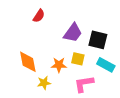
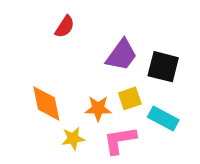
yellow square: (78, 59) -> (130, 98), turned -32
cyan rectangle: (106, 65) -> (163, 118), moved
pink L-shape: (84, 84) -> (120, 140), moved

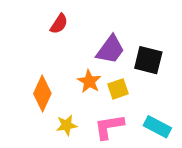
orange diamond: (46, 103) -> (42, 93), turned 36
orange star: (98, 108) -> (89, 81), moved, turned 30
cyan rectangle: (163, 118) -> (157, 127), moved

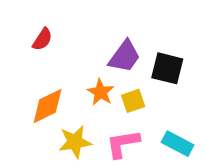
red semicircle: (59, 24) -> (42, 39), moved
orange diamond: (42, 93) -> (48, 106), turned 40
yellow star: (67, 125) -> (75, 142), size x1.4

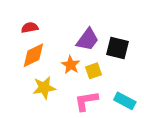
red semicircle: (42, 39) -> (30, 28), turned -133
orange diamond: (48, 106) -> (33, 55), moved
yellow star: (75, 142) -> (44, 88), moved

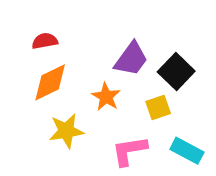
black square: (118, 48) -> (176, 72), turned 30
yellow square: (93, 71) -> (158, 108), moved

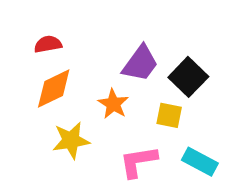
yellow square: (158, 108) -> (169, 115), turned 30

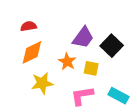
yellow square: (169, 115) -> (91, 68), moved

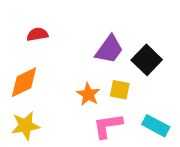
orange diamond: (32, 52) -> (24, 82), moved
orange star: (67, 62) -> (88, 94), moved
yellow star: (42, 83) -> (25, 126), moved

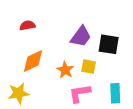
black square: (147, 60) -> (109, 44), turned -35
orange diamond: (24, 82) -> (33, 61), moved
cyan rectangle: (156, 126) -> (115, 93), turned 60

